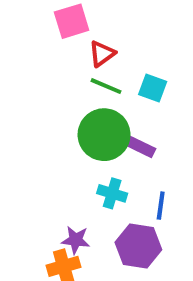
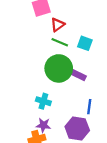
cyan cross: (112, 193) -> (43, 101), moved

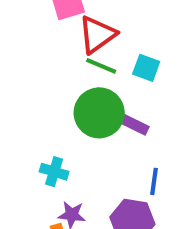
red triangle: (58, 25) -> (97, 35), size x1.5
cyan cross: (43, 101) -> (54, 172), moved

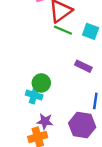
green circle: (99, 113) -> (41, 83), moved, size x0.6

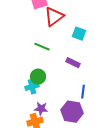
green line: (63, 30) -> (42, 47), moved
cyan cross: (34, 95) -> (32, 87), turned -32

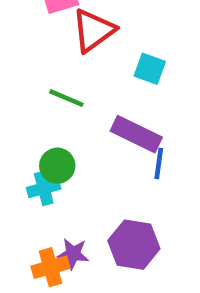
purple rectangle: (73, 63) -> (136, 134), size x1.5
blue line: (83, 92) -> (159, 163), moved
purple star: (41, 109) -> (73, 254), moved

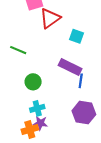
green line: (66, 98) -> (18, 50), moved
cyan cross: (44, 188) -> (37, 108), moved
purple hexagon: (134, 245) -> (84, 113), moved

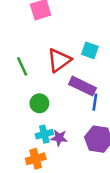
red triangle: (50, 18) -> (59, 60), moved
green line: (18, 50) -> (22, 66), turned 42
purple star: (40, 123) -> (59, 138), moved

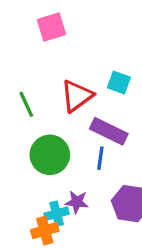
blue line: (95, 102) -> (100, 158), moved
green circle: (39, 103) -> (50, 155), size x1.5
cyan cross: (44, 134) -> (57, 214), moved

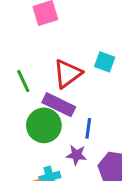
purple rectangle: (109, 131) -> (59, 105), moved
purple star: (77, 202) -> (76, 155), moved

